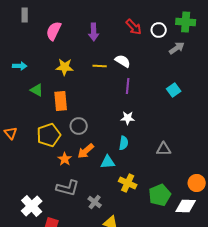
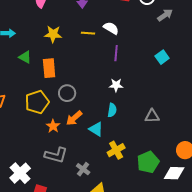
cyan triangle: (108, 162) -> (96, 129), turned 35
yellow cross: (128, 183) -> (116, 150), turned 36

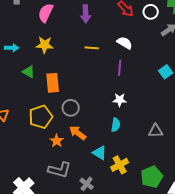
white semicircle: (111, 28) -> (125, 43), moved
yellow star: (53, 34) -> (45, 45), moved
orange arrow: (74, 118) -> (78, 133), turned 78
cyan triangle: (96, 129) -> (100, 153), moved

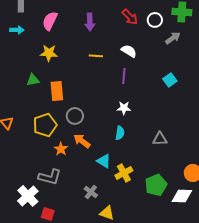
cyan arrow: (12, 48) -> (17, 30), moved
green triangle: (29, 72) -> (33, 80), turned -40
gray L-shape: (60, 170) -> (50, 177), moved

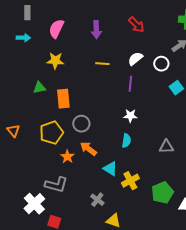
white circle: (155, 20) -> (161, 64), moved
white semicircle: (129, 51) -> (135, 59), turned -70

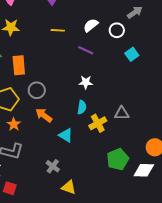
purple line: (130, 84) -> (86, 50), turned -70
orange star: (67, 157) -> (14, 124), moved
yellow cross: (130, 181) -> (98, 123), moved

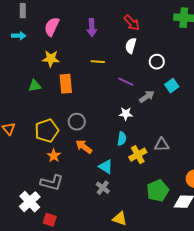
gray arrow: (135, 12) -> (147, 97), moved
white semicircle: (91, 25) -> (131, 46), moved, turned -35
orange rectangle: (19, 65) -> (66, 84), moved
gray cross: (53, 166) -> (103, 188), moved
yellow triangle: (69, 187) -> (120, 219), moved

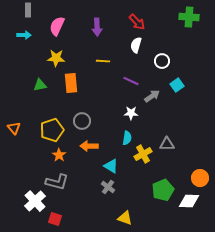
orange arrow: (84, 147) -> (89, 146), turned -36

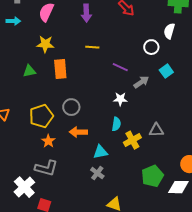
white semicircle: (136, 45) -> (169, 31), moved
cyan triangle: (111, 166) -> (100, 152), turned -42

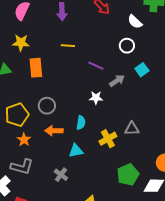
white semicircle: (169, 31) -> (135, 22), moved, turned -63
cyan semicircle: (116, 124) -> (81, 123), moved
gray cross: (97, 173) -> (61, 175), moved

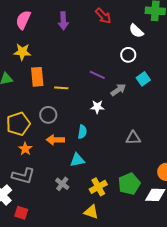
yellow line: (68, 46) -> (61, 88), moved
yellow cross: (108, 139) -> (98, 187), moved

